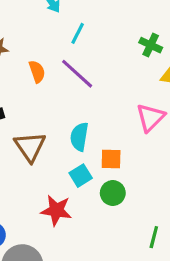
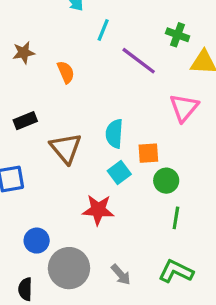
purple line: (77, 74) -> (139, 61), moved
green circle: (113, 193) -> (166, 181), moved
green line: (154, 237) -> (176, 218), moved

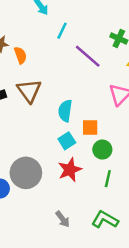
orange semicircle: (66, 72) -> (20, 55), moved
brown triangle: (66, 148) -> (29, 91), moved
red star: (98, 210) -> (70, 170), moved, turned -30
gray circle: (69, 268) -> (26, 173), moved

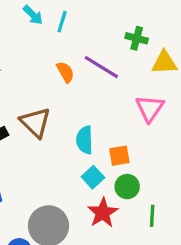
cyan line: (62, 31) -> (62, 22), moved
orange semicircle: (20, 55) -> (65, 72), moved
green circle: (102, 150) -> (127, 187), moved

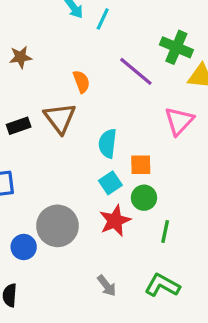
green cross: (137, 38) -> (176, 47), size x1.4
orange semicircle: (65, 72) -> (81, 82), moved

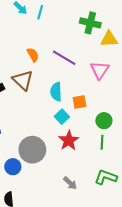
purple line: (136, 71) -> (64, 58), moved
green circle: (144, 198) -> (104, 121), moved

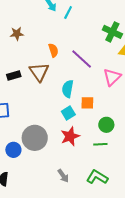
green line: (102, 142) -> (100, 144), turned 72

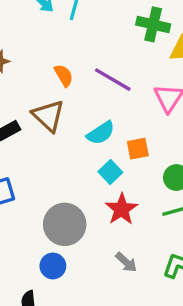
cyan semicircle: (68, 89) -> (101, 133), turned -120
blue circle: (13, 150) -> (53, 266), moved
gray arrow: (63, 176) -> (126, 262), moved

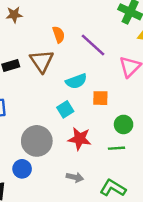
cyan square: (110, 172) -> (65, 109), moved
red star: (122, 209) -> (80, 139), turned 30
gray arrow: (126, 262) -> (75, 177), turned -42

